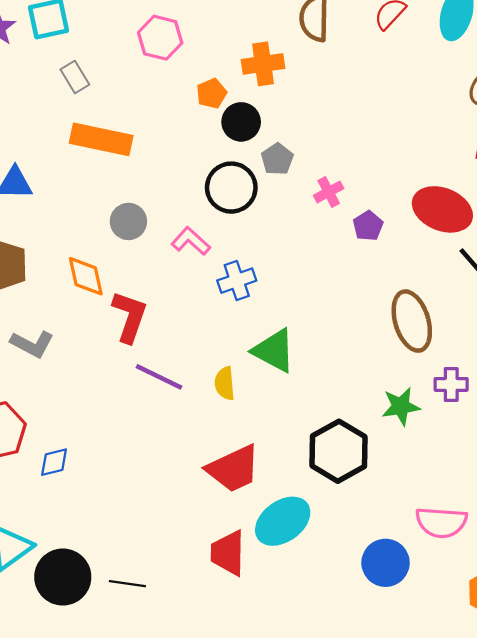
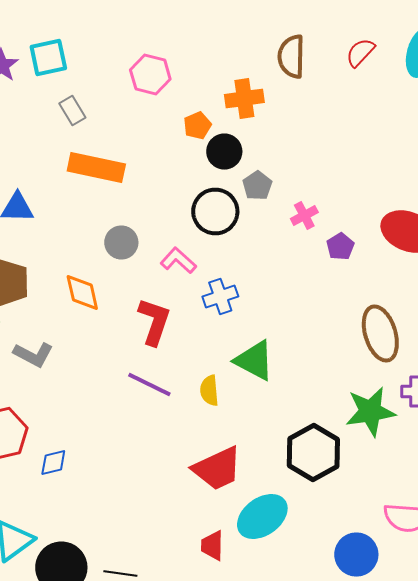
red L-shape: (130, 317) -> (154, 322), moved
green star: (401, 406) -> (370, 412), size x1.4
red trapezoid: (228, 553) -> (212, 546), size x0.7

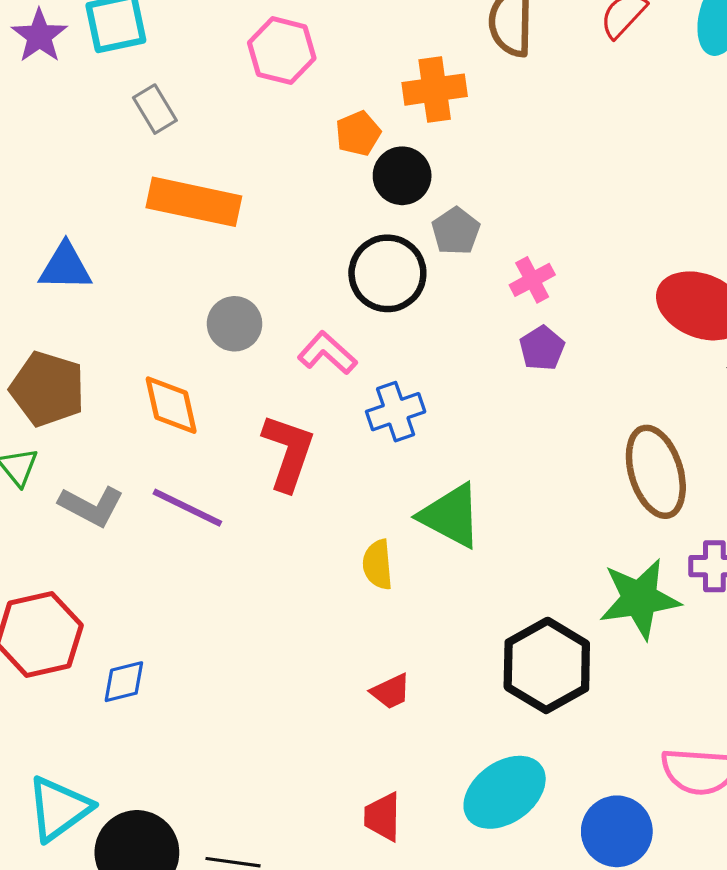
purple pentagon: (340, 246) -> (542, 348), moved
purple line: (149, 384) -> (187, 508), moved
red trapezoid: (217, 468) -> (391, 691), size x0.5
cyan ellipse: (262, 516) -> (505, 792), moved

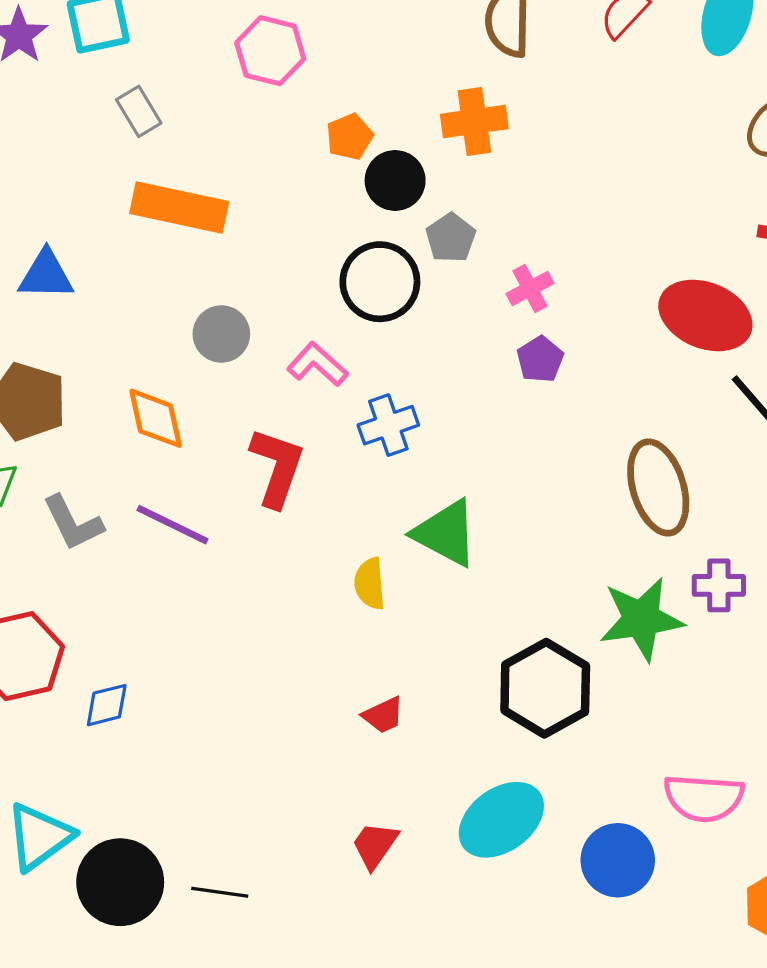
orange cross: (435, 90) -> (474, 121), moved
gray L-shape: (91, 506) -> (73, 523), turned 36
red trapezoid: (383, 817) -> (375, 845), turned 34

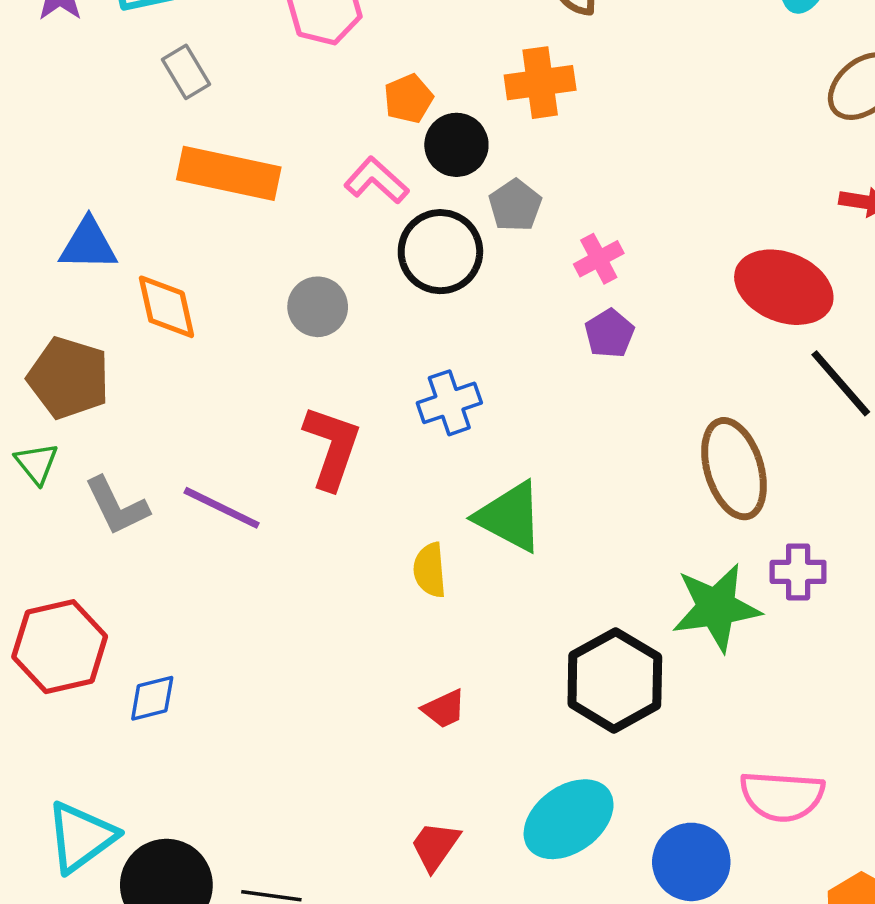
gray circle: (221, 334) -> (318, 307), moved
pink L-shape: (317, 364) -> (376, 180), moved
orange diamond: (156, 418) -> (166, 307), moved

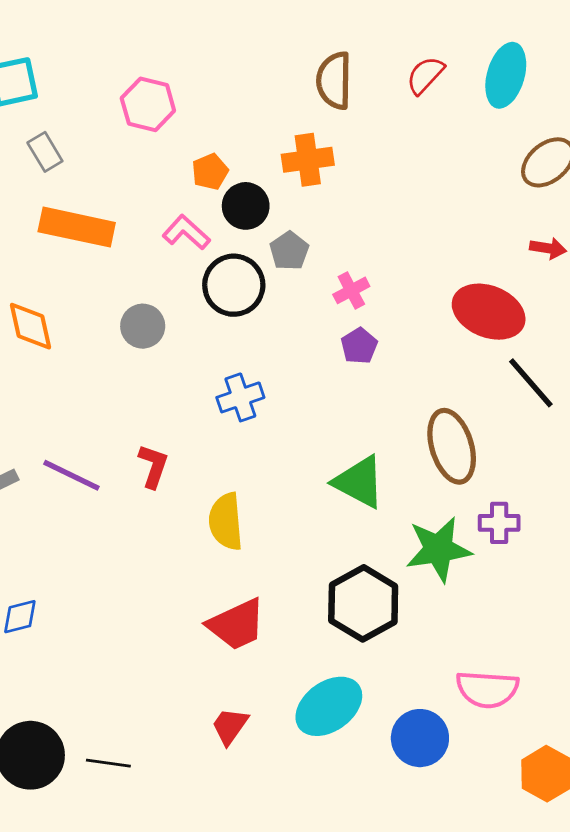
red L-shape: (332, 447) -> (153, 466), moved, size x0.7
green triangle: (510, 517) -> (359, 482), moved
yellow semicircle: (430, 570) -> (226, 522), size x1.4
red trapezoid: (444, 709) -> (236, 625), size x1.8

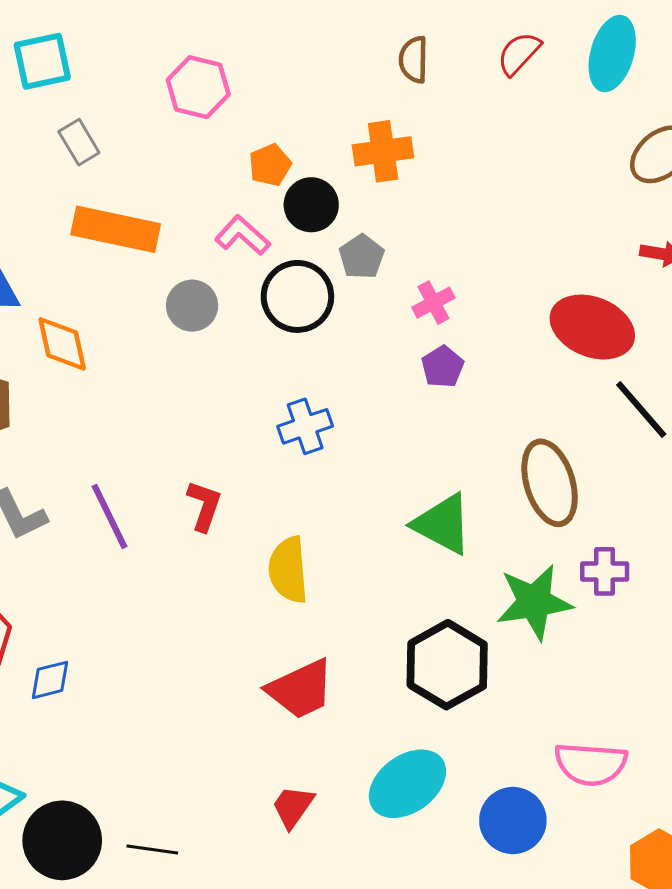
brown semicircle: (334, 81) -> (414, 60), size x0.7
gray circle: (143, 326) -> (192, 306), moved
purple line: (71, 475) -> (110, 516), turned 38

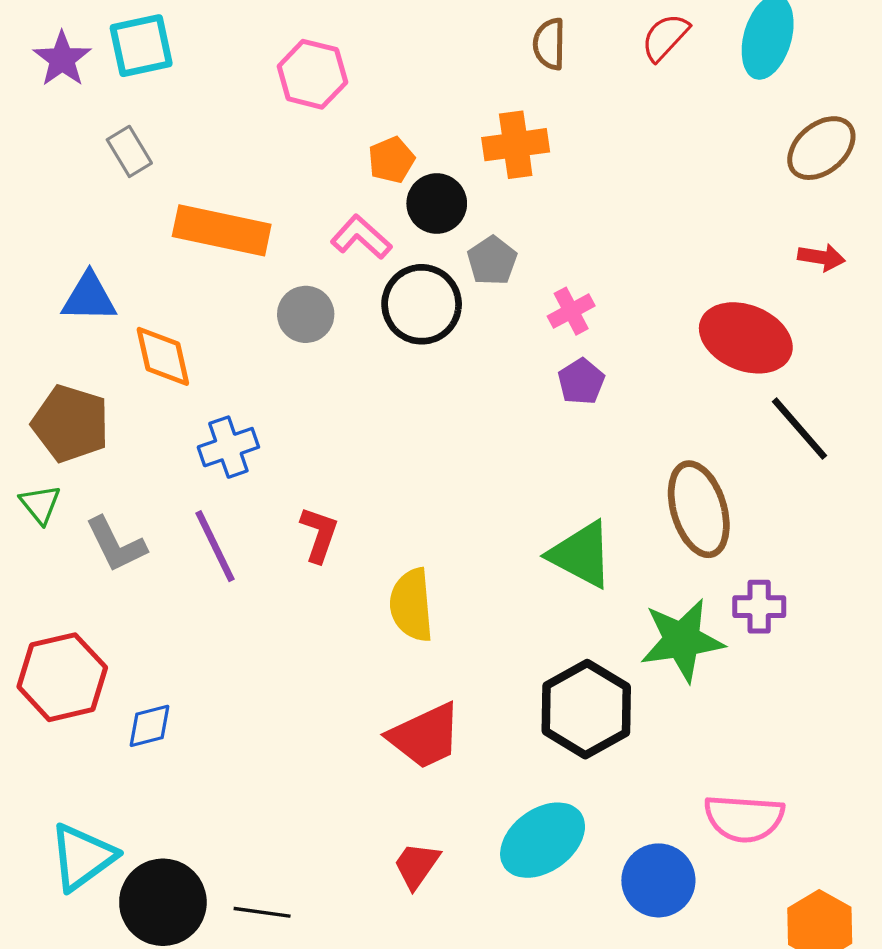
gray rectangle: (79, 142) -> (129, 151), moved
blue cross: (305, 426) -> (228, 447), moved

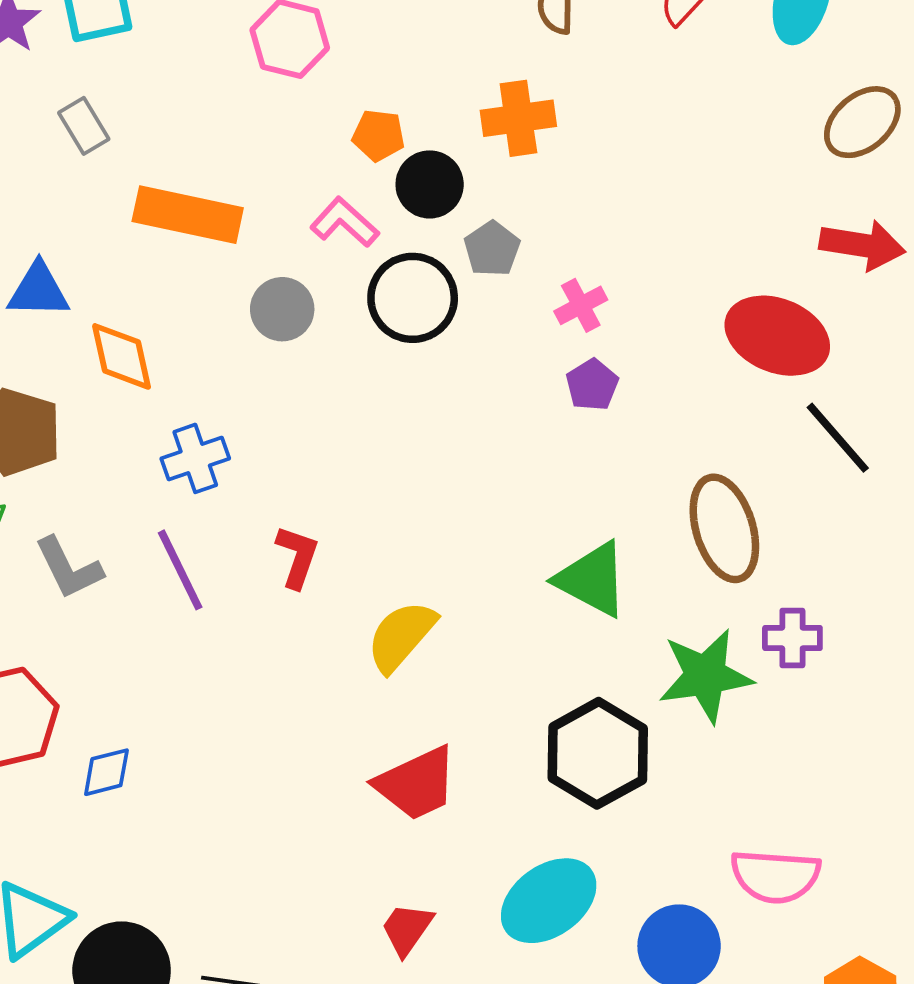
orange pentagon: (391, 160) -> (379, 135), turned 30
red arrow: (821, 257) -> (862, 245), size x1.6
yellow semicircle: (412, 605) -> (401, 636), turned 46

